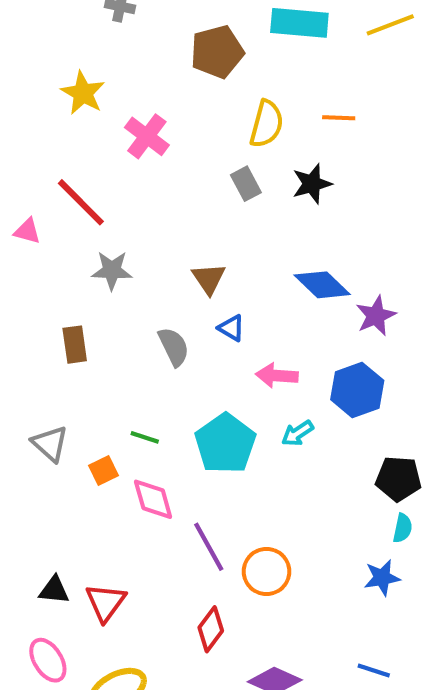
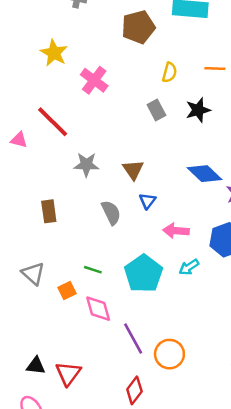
yellow semicircle: (266, 124) -> (169, 72), size x0.7
gray star: (112, 270) -> (86, 165), moved
blue triangle: (231, 328) -> (147, 201), turned 36

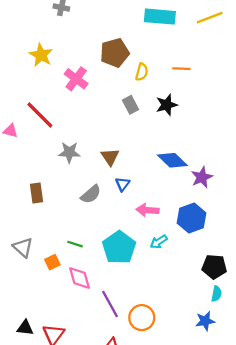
brown pentagon: (138, 27) -> (115, 53), moved
gray semicircle: (111, 213) -> (91, 194), turned 75

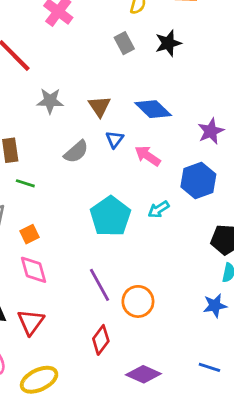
blue diamond: (172, 160) -> (153, 109), moved
pink arrow: (147, 210) -> (148, 156), moved, turned 30
green line: (75, 244) -> (25, 183), moved
pink diamond: (80, 278) -> (34, 270), moved

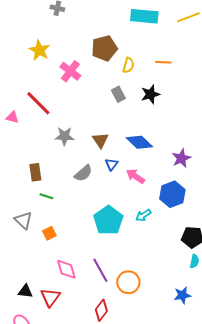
pink diamond: (34, 270) -> (66, 269), moved
blue star: (215, 306) -> (182, 295), moved

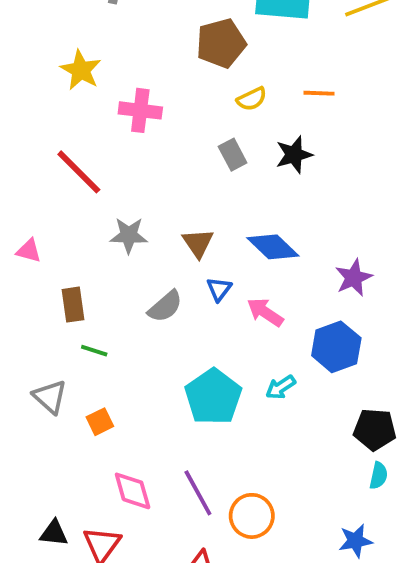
brown pentagon: (104, 48) -> (221, 43), moved
yellow semicircle: (128, 65) -> (252, 99), turned 49
pink cross: (70, 71) -> (140, 110), turned -30
pink triangle: (12, 117) -> (29, 251), moved

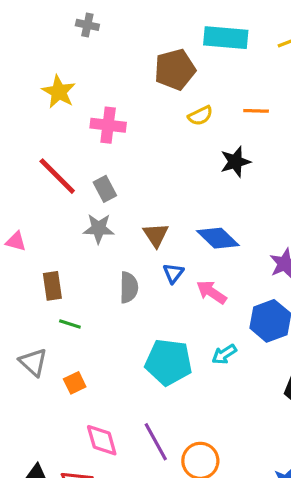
gray rectangle: (233, 155) -> (105, 189), moved
gray semicircle: (165, 306) -> (129, 287), turned -48
cyan pentagon: (213, 397) -> (169, 362), turned -30

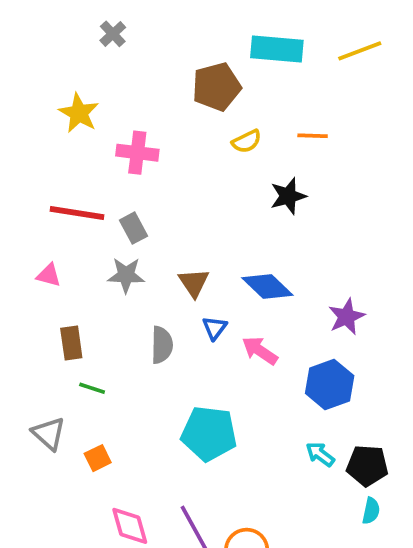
gray cross: (87, 25) -> (113, 34), turned 35
red line: (57, 176) -> (77, 213), turned -36
pink triangle: (16, 241) -> (49, 275), moved
cyan arrow: (224, 354) -> (320, 454), moved, turned 70

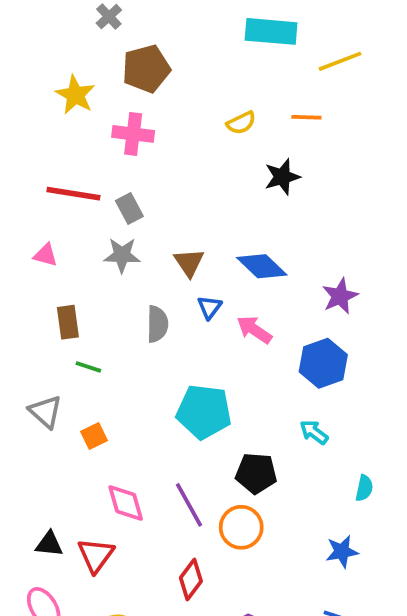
yellow line: (360, 51) -> (340, 61), moved
brown pentagon: (216, 87) -> (146, 69), moved
black pentagon: (367, 466) -> (256, 473), moved

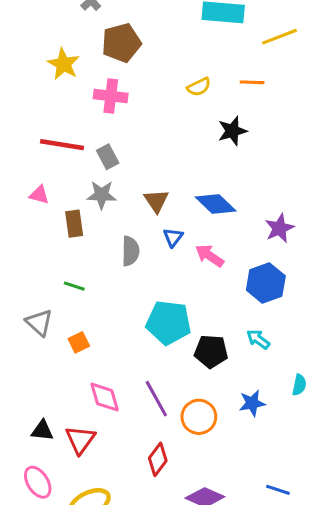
brown rectangle: (68, 322) -> (74, 224), moved
black pentagon: (256, 473) -> (211, 351), moved
blue star: (342, 551) -> (252, 403), moved

